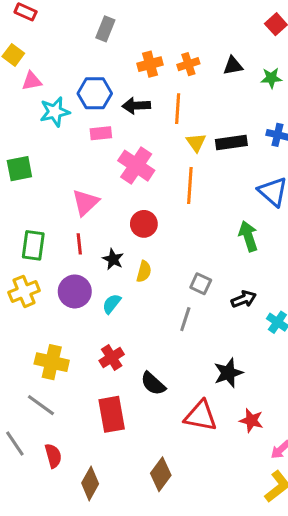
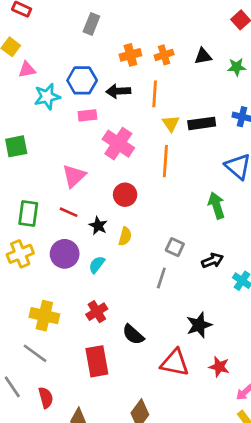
red line: (79, 244) -> (69, 212), turned -60

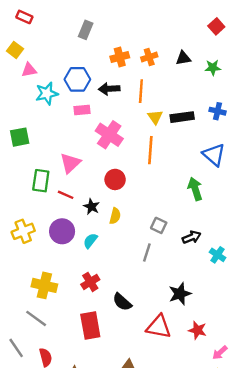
green rectangle: (28, 214) -> (41, 181), moved

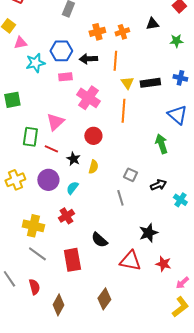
black triangle: (183, 58) -> (152, 24), moved
gray line: (147, 252) -> (120, 198), turned -35
red cross: (90, 282) -> (66, 216), moved
gray line: (36, 318) -> (37, 254), moved

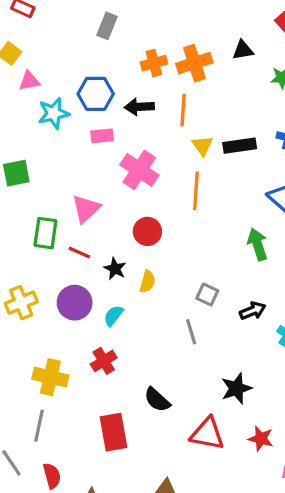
orange cross: (122, 32) -> (194, 63), size x1.5
gray line: (37, 254) -> (39, 426), moved, turned 66

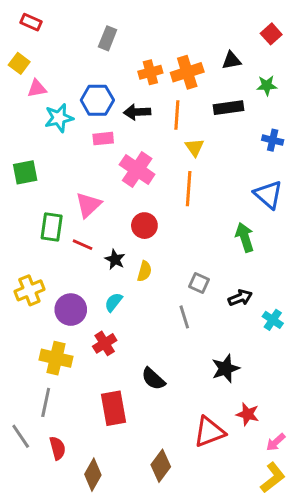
black rectangle: (240, 146) -> (228, 108), moved
purple circle: (75, 303) -> (71, 310), moved
red triangle: (207, 434) -> (209, 432), moved, turned -32

